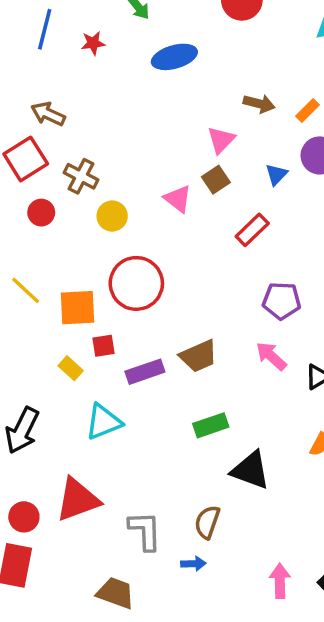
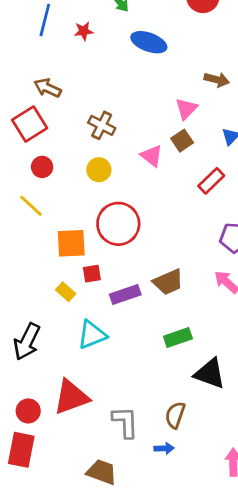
blue ellipse: (174, 57) -> (149, 42), turned 36
brown cross: (81, 176) -> (102, 125), moved
yellow line: (26, 290) -> (31, 206), moved

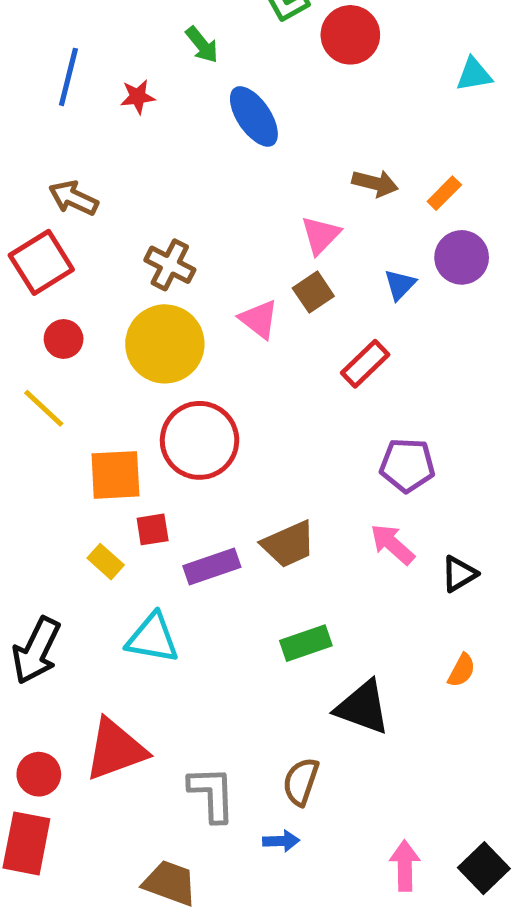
blue ellipse: (149, 42) -> (254, 116), turned 36
yellow circle: (99, 170) -> (165, 344), size x1.8
cyan triangle: (92, 335) -> (153, 638), turned 32

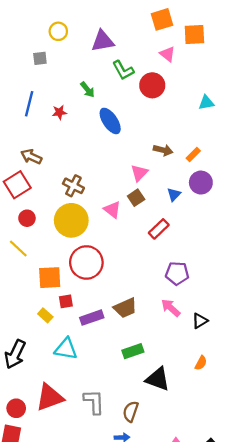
gray L-shape: (212, 794) -> (94, 402), moved

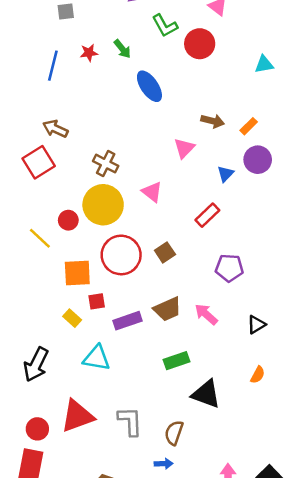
red star: (59, 112) -> (89, 53), moved
brown square: (136, 198) -> (165, 252), moved
red circle: (27, 218) -> (68, 220), moved
pink arrow: (171, 308) -> (206, 314), moved

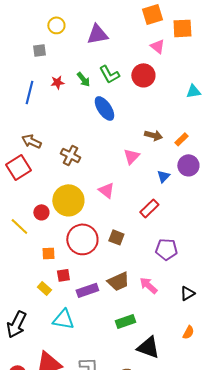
green L-shape: (165, 26) -> (109, 74), moved
brown cross: (106, 164) -> (70, 155), moved
brown square: (165, 252) -> (116, 237), turned -35
orange square: (77, 273) -> (48, 253), size x0.6

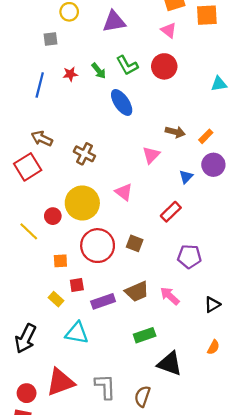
pink triangle: (157, 46) -> (169, 30), moved

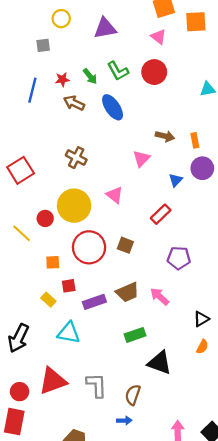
orange rectangle: (206, 136) -> (195, 140), turned -56
brown arrow: (42, 139) -> (74, 103), moved
black triangle: (212, 305) -> (201, 319), moved

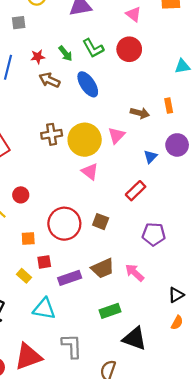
orange rectangle: (195, 140) -> (169, 106), moved
brown cross: (76, 158) -> (52, 134), turned -36
yellow circle: (74, 206) -> (85, 140), moved
gray L-shape: (96, 385) -> (72, 346), moved

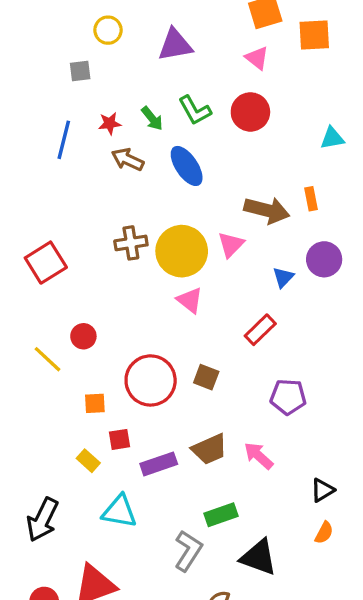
brown arrow: (140, 113) -> (267, 210), size x1.5
gray L-shape: (72, 346) -> (188, 551), moved, turned 35

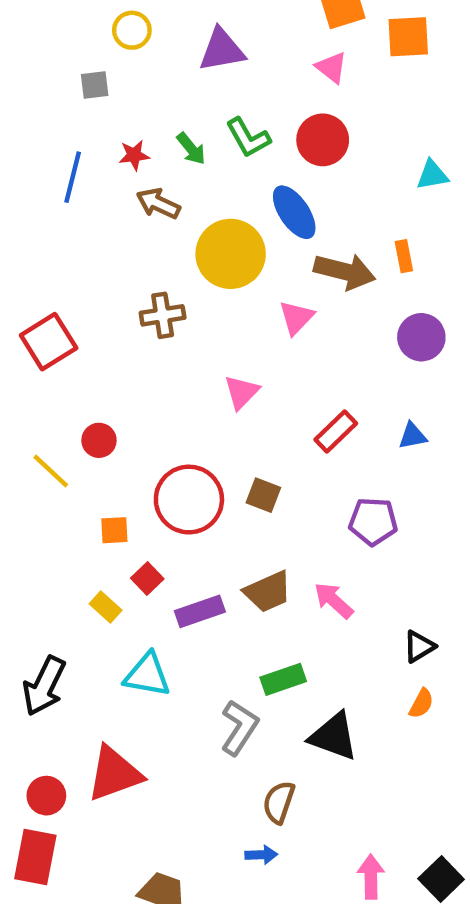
blue ellipse: (187, 166) -> (294, 212), moved
yellow circle: (182, 251) -> (231, 254), moved
blue triangle: (283, 277) -> (413, 436), moved, turned 35
pink triangle: (190, 300) -> (242, 392), turned 36
red square: (119, 439) -> (147, 578), turned -35

